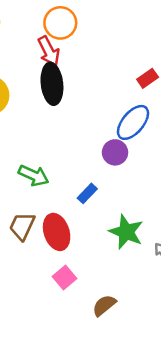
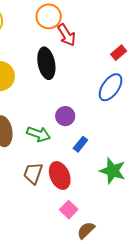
red arrow: (49, 51) -> (67, 35), moved
purple circle: (115, 152) -> (65, 116), moved
brown semicircle: (104, 305) -> (86, 230), moved

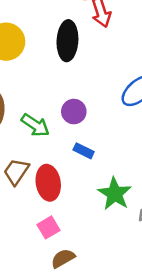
blue rectangle: (80, 144) -> (84, 151), turned 63

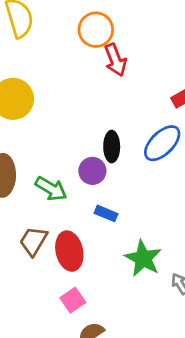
black ellipse: (67, 41) -> (112, 147), moved, size x0.7

